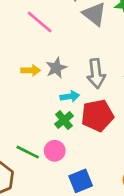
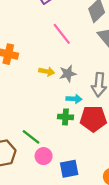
green cross: (64, 120) -> (65, 117), turned 32
pink circle: (55, 151) -> (44, 156), moved

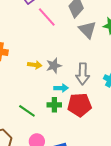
pink line: (62, 34) -> (47, 17), moved
green line: (31, 137) -> (27, 111), moved

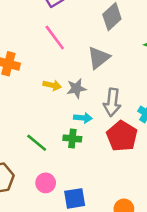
pink line: (47, 17) -> (55, 38), moved
gray triangle: (87, 30) -> (99, 58), moved, turned 30
red pentagon: (79, 105) -> (122, 136), moved, turned 30

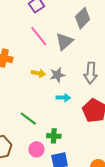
gray triangle: (99, 58) -> (64, 41), moved
gray arrow: (112, 102) -> (91, 73), moved
green cross: (72, 138) -> (54, 136), moved

